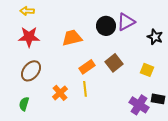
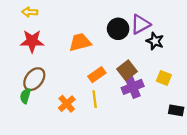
black star: (155, 37) -> (155, 41), moved
green semicircle: (24, 104) -> (25, 96), moved
purple cross: (139, 105) -> (133, 87), moved, turned 36

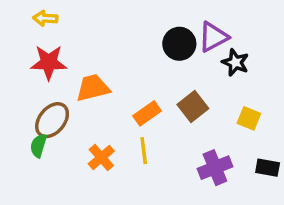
orange trapezoid: (80, 42) -> (93, 88), moved
purple cross: (133, 87) -> (215, 168), moved

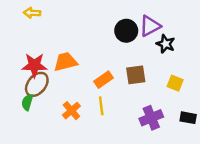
red star: (49, 62) -> (34, 65), moved
brown square: (193, 107) -> (136, 75), turned 30

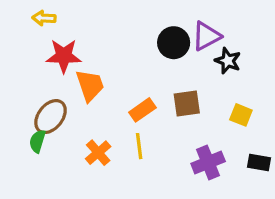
orange trapezoid: (65, 62) -> (90, 85), turned 85
red star: (34, 65) -> (64, 56), moved

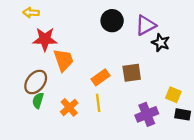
black circle: (174, 43) -> (112, 21), moved
yellow square: (241, 115) -> (173, 95), moved
green semicircle: (37, 141) -> (38, 101), moved

